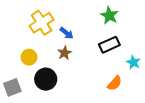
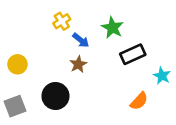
green star: (109, 15) -> (112, 28), moved
yellow cross: (42, 23) -> (62, 21), moved, size x0.6
yellow circle: (29, 57) -> (17, 64), moved

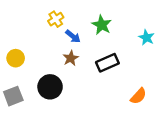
black rectangle: (133, 54) -> (107, 63), moved
cyan star: (162, 76) -> (146, 37), moved
orange semicircle: (139, 101) -> (138, 96), moved

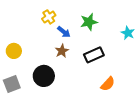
green star: (102, 25) -> (89, 22), turned 30
orange semicircle: (138, 96) -> (108, 84), moved

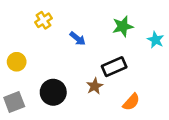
yellow cross: (49, 17) -> (43, 20), moved
green star: (89, 22) -> (123, 26), moved
brown star: (62, 51) -> (95, 86), moved

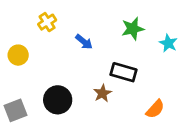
yellow circle: (17, 62) -> (18, 55), moved
black rectangle: (114, 67) -> (124, 72), turned 40
orange semicircle: (131, 102) -> (155, 109), moved

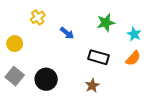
brown star: (102, 93) -> (92, 86), moved
orange semicircle: (155, 109) -> (133, 58), moved
gray square: (16, 110) -> (15, 76), moved, turned -30

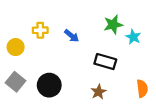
yellow cross: (38, 17) -> (40, 30), moved, turned 32
cyan star: (134, 34) -> (133, 37), moved
orange semicircle: (133, 58) -> (142, 89), moved, turned -49

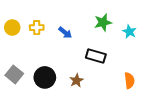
cyan star: (133, 37) -> (129, 32), moved
yellow circle: (16, 47) -> (12, 28), moved
brown star: (99, 92) -> (76, 80), moved

